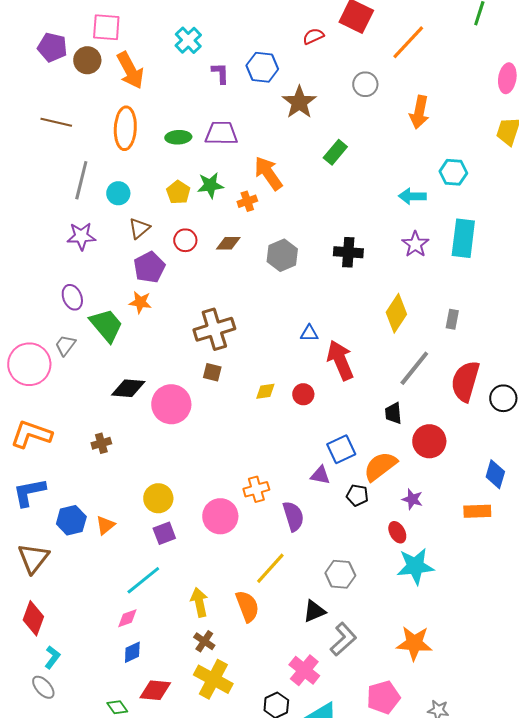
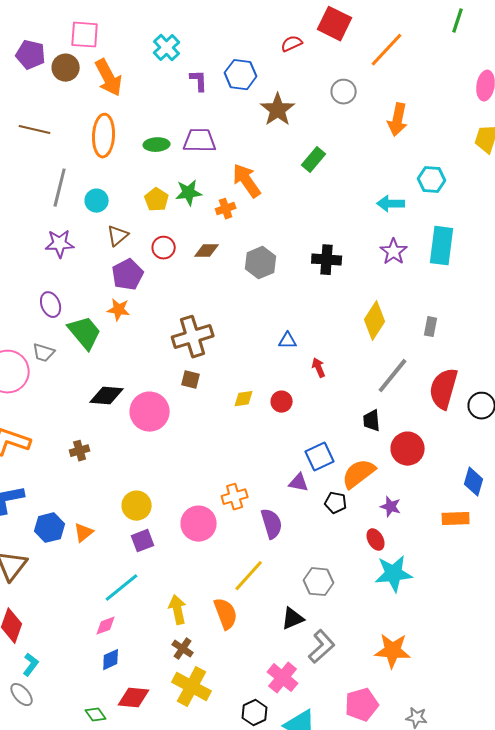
gray trapezoid: (65, 345) -> (44, 353), turned -110
red arrow: (340, 360) -> (319, 368), size x0.5

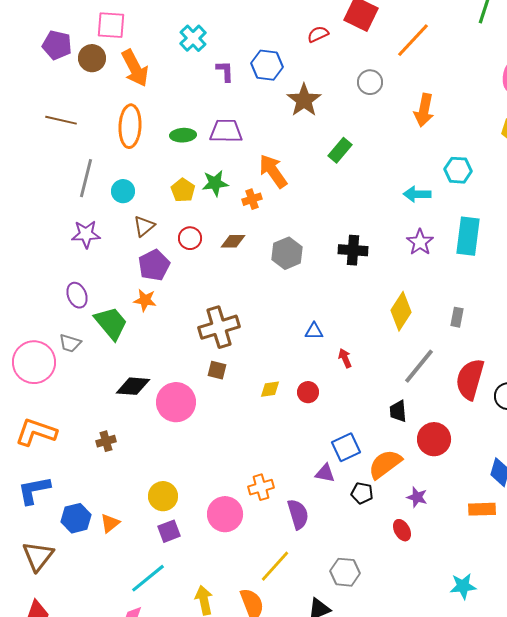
cyan star: (394, 574) -> (463, 586), moved, size x0.7

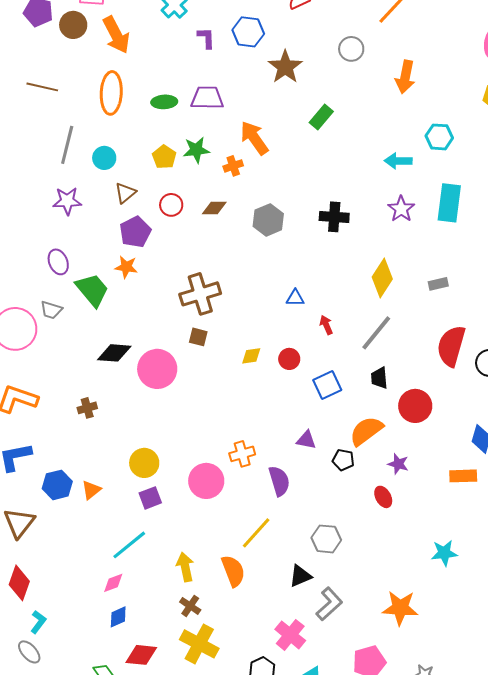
gray rectangle: (457, 317) -> (438, 284), turned 66
gray line: (419, 366) -> (376, 333), moved
blue square: (346, 447) -> (327, 385), moved

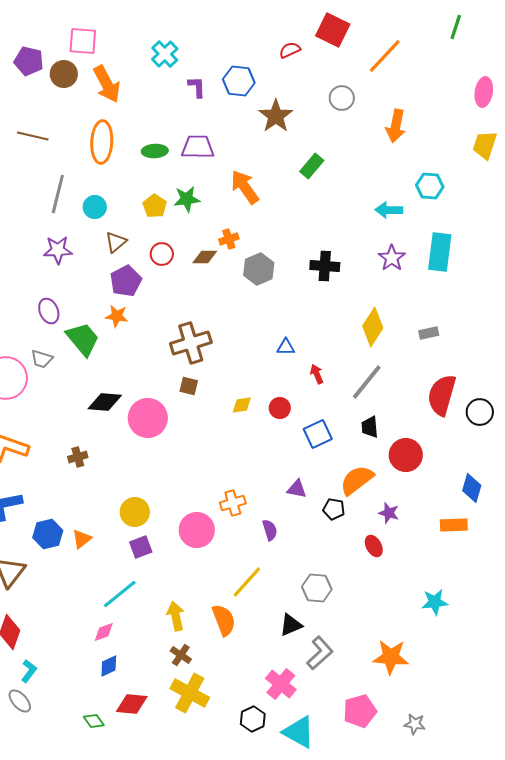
orange cross: (233, 166) -> (229, 239), moved
purple semicircle: (279, 481) -> (270, 530), size x0.7

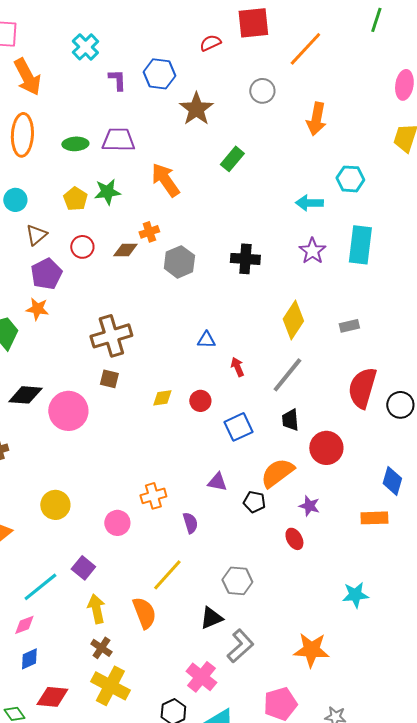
red square: (333, 30) -> (253, 23), turned -32
pink circle: (197, 530) -> (117, 523), size x0.7
purple square: (141, 547) -> (83, 568), moved, turned -30

